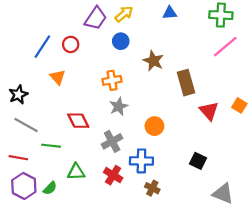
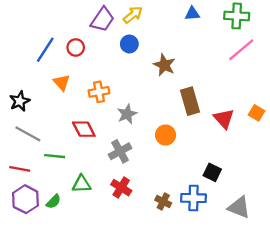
blue triangle: (170, 13) -> (192, 14), moved
orange cross: (112, 80) -> (99, 92), moved
brown rectangle: (186, 83) -> (190, 101), moved
blue cross: (141, 161) -> (194, 198), moved

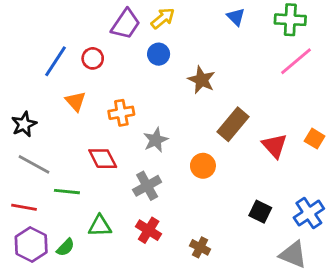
blue triangle: (192, 14) -> (236, 17), turned 49
brown rectangle: (190, 101) -> (233, 124), turned 56
blue cross: (194, 198) -> (309, 213), moved, turned -35

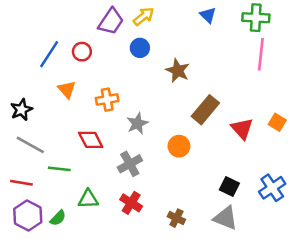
pink line: (296, 61) -> (261, 54), turned -44
gray triangle: (293, 255) -> (226, 218), moved

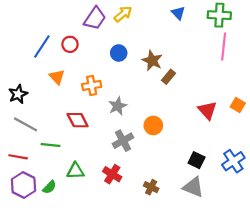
blue circle: (140, 48) -> (119, 53), moved
brown rectangle: (205, 110) -> (168, 77), moved, size x0.6
gray cross: (130, 164) -> (123, 141), moved

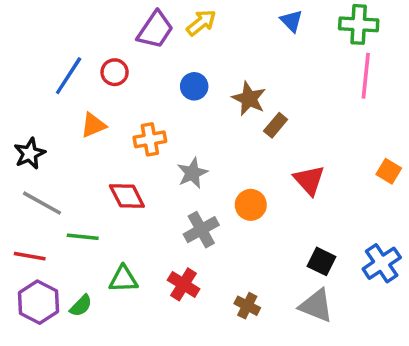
orange triangle: (57, 77) -> (93, 125), turned 49
red triangle: (207, 110) -> (309, 180), moved

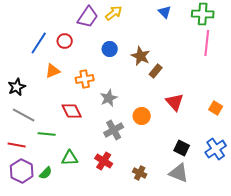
orange square: (389, 171) -> (216, 108), moved

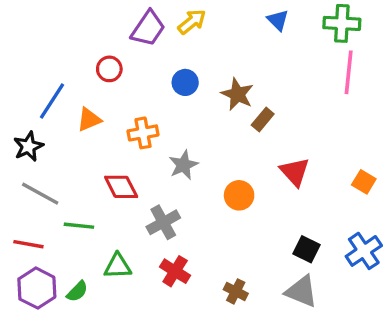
blue line: (39, 43) -> (52, 101), moved
gray cross: (114, 130) -> (163, 222), moved

